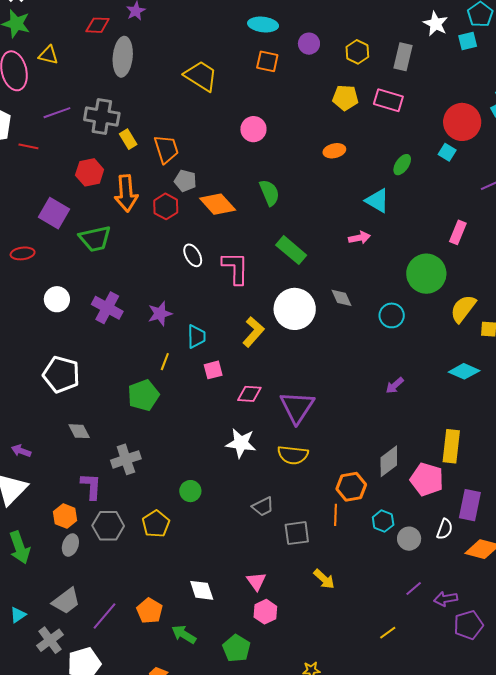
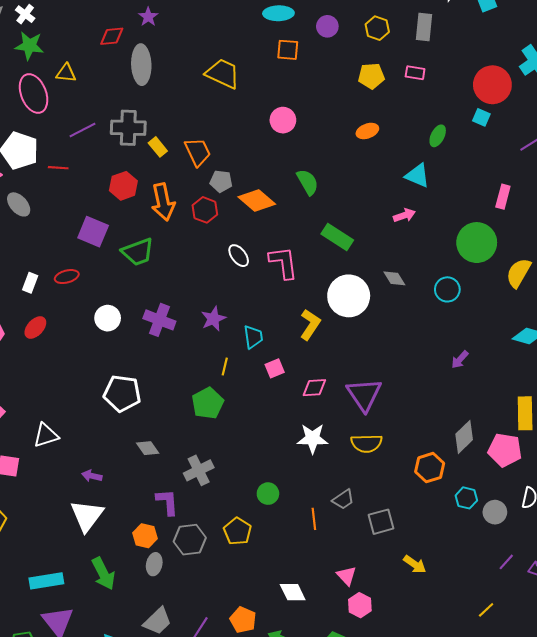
pink rectangle: (388, 100) -> (415, 73), size x0.7
orange line: (335, 515) -> (314, 519), moved

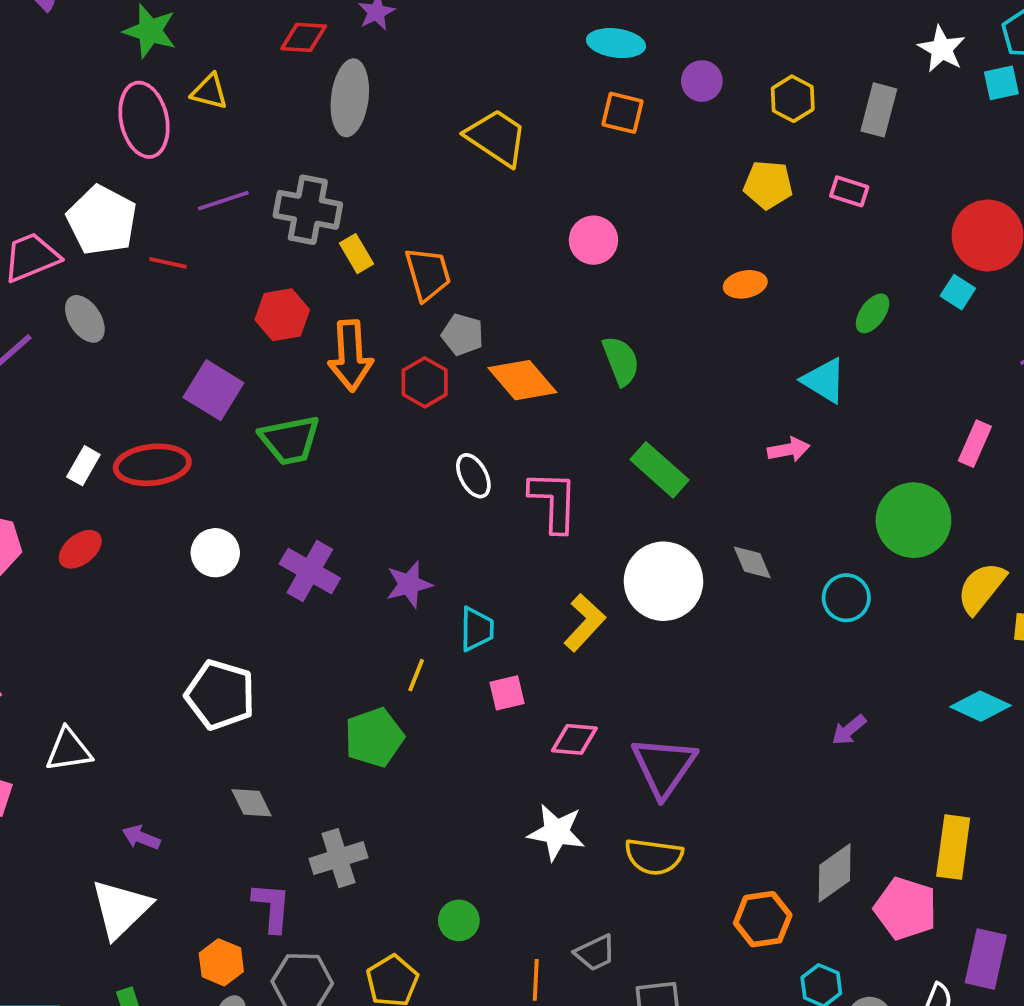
red ellipse: (67, 277) -> (152, 465), size x1.6

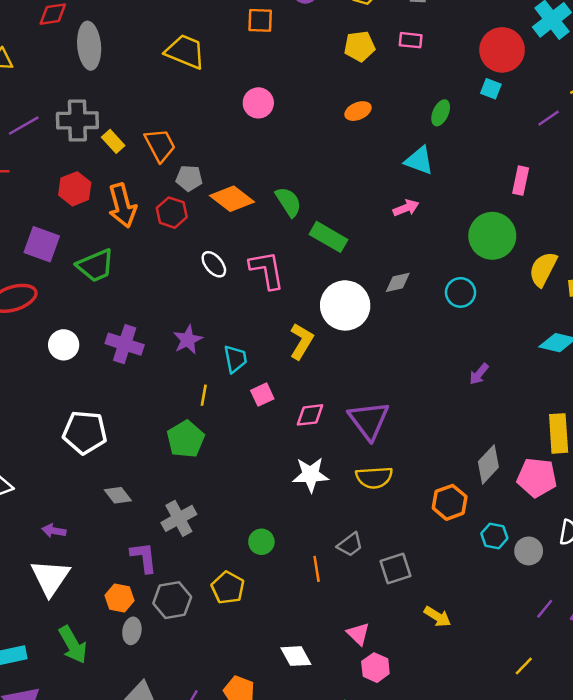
green semicircle: (621, 361) -> (288, 202), moved
gray diamond: (752, 562) -> (398, 282), turned -68

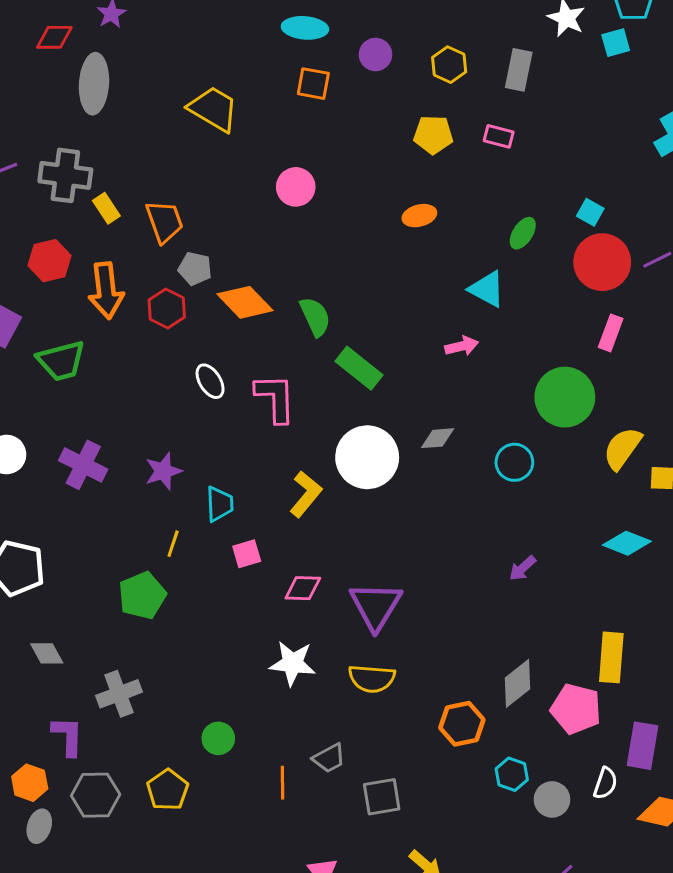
red circle: (502, 50) -> (602, 262), moved

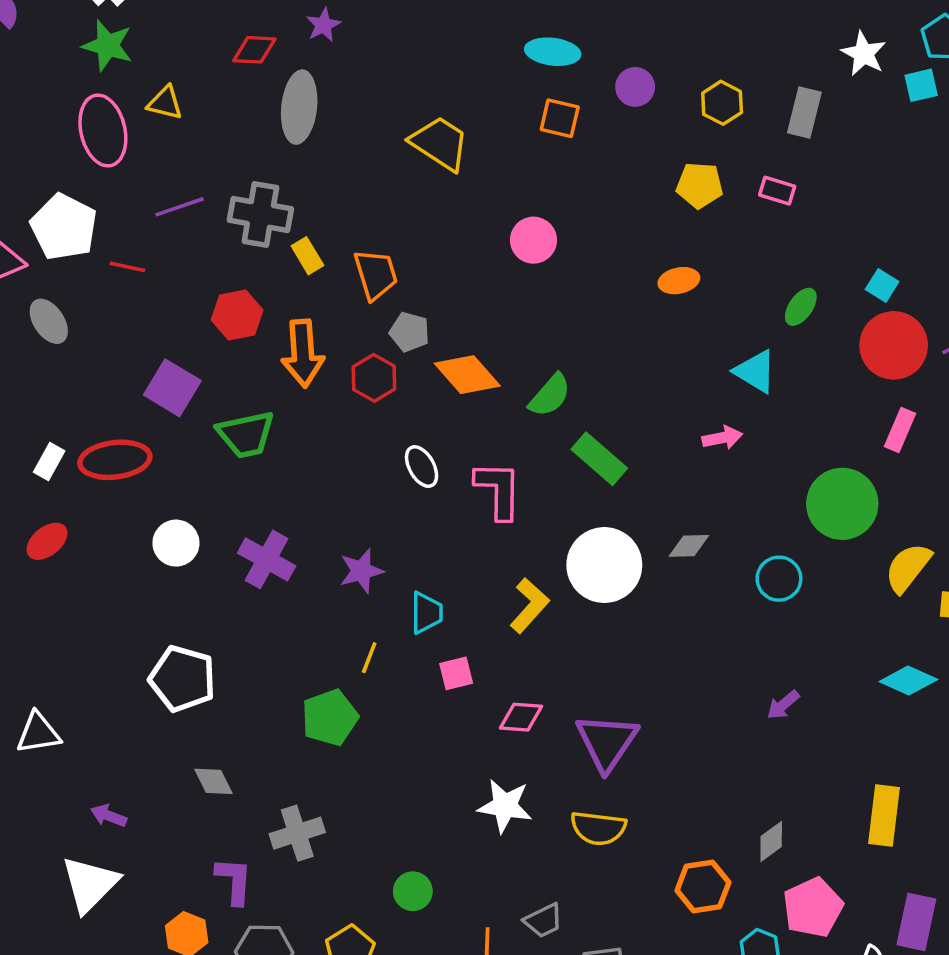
green semicircle: (315, 317) -> (550, 395), turned 63
gray diamond: (517, 683) -> (771, 841), size x0.7
pink pentagon: (576, 709) -> (813, 907), moved, turned 30

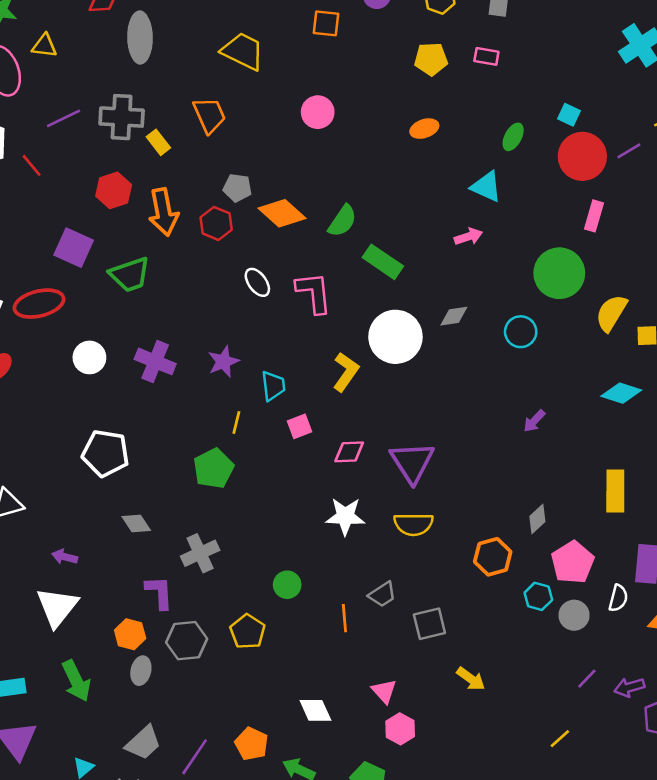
red line: (127, 267) -> (32, 165), turned 45
orange trapezoid: (376, 274) -> (209, 115), moved

